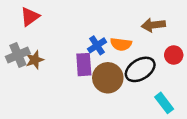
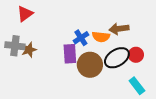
brown arrow: (153, 25) -> (119, 29), moved
gray cross: (18, 55) -> (15, 46), turned 30
red circle: (174, 55) -> (136, 55), moved

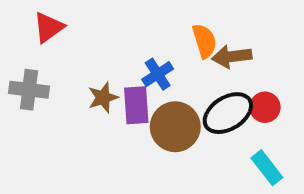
orange semicircle: (101, 37) -> (204, 41), moved, turned -114
brown star: (29, 50) -> (103, 97), moved

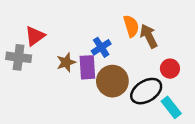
red triangle: (49, 27) -> (35, 36), moved
brown arrow: (232, 57) -> (149, 36), turned 70
black ellipse: (228, 113) -> (146, 91), moved

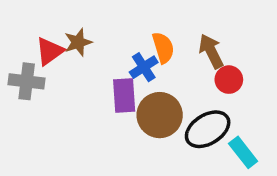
orange semicircle: (131, 26) -> (163, 48), moved
brown star: (66, 62) -> (78, 42), moved
red circle: (170, 69) -> (229, 80), moved

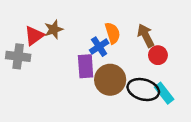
black ellipse: (208, 129) -> (143, 90), turned 48
cyan rectangle: (243, 152) -> (164, 93), moved

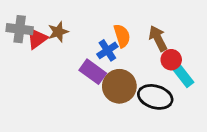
gray cross: (18, 56) -> (20, 29), moved
purple rectangle: (86, 66) -> (93, 72), turned -50
cyan rectangle: (164, 93) -> (183, 76), moved

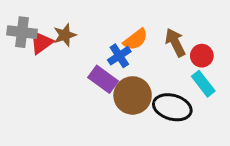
orange semicircle: (122, 36) -> (136, 39), turned 70
red circle: (171, 60) -> (202, 56), moved

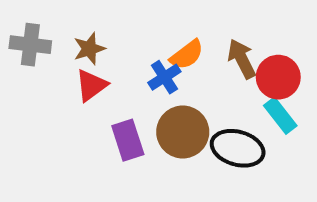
red triangle: (41, 42) -> (91, 85), moved
red circle: (202, 56) -> (278, 77), size x1.4
purple rectangle: (103, 79) -> (128, 140), moved, turned 36

